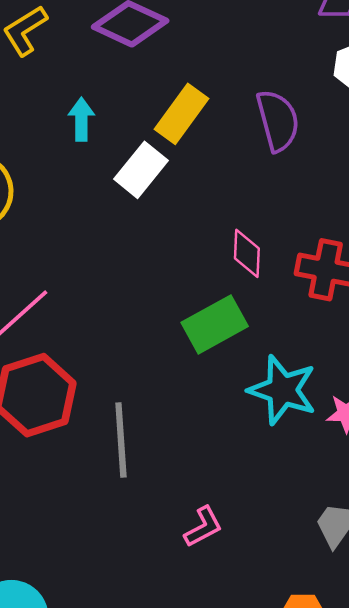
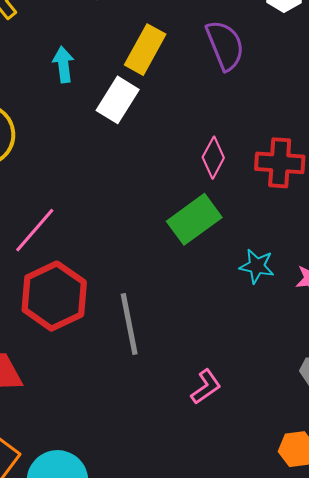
pink diamond: (247, 253) -> (213, 158), turned 33
cyan star: (282, 390) -> (257, 266), size x0.6

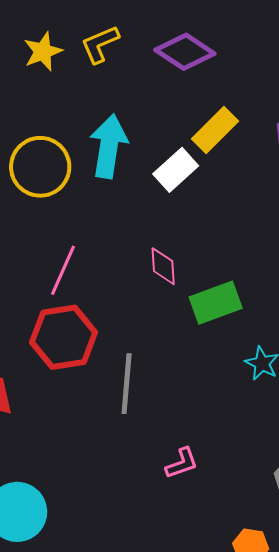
cyan arrow: (63, 65) -> (109, 146), moved, size x1.8
pink diamond: (213, 158) -> (163, 266), moved, turned -48
pink line: (35, 230) -> (63, 270), turned -33

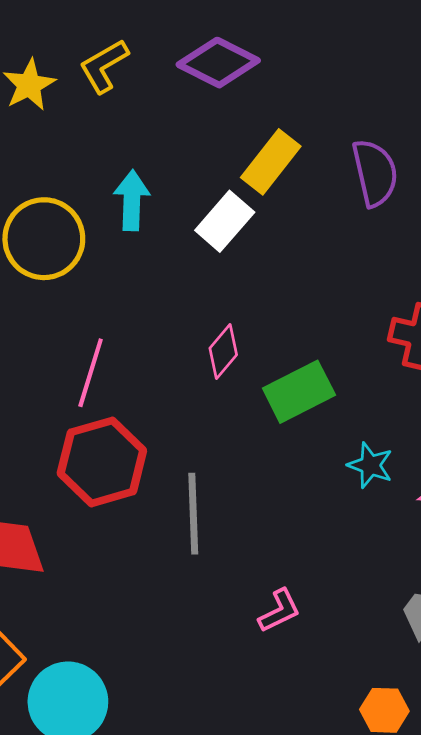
cyan arrow: (109, 146) -> (132, 200), size x0.7
pink diamond: (163, 266) -> (223, 351), turned 51

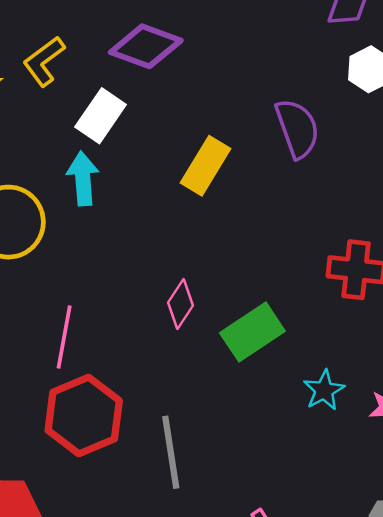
yellow rectangle: (271, 162) -> (205, 166), moved
white rectangle: (225, 221) -> (101, 116), moved
cyan star: (370, 465) -> (324, 390), turned 30

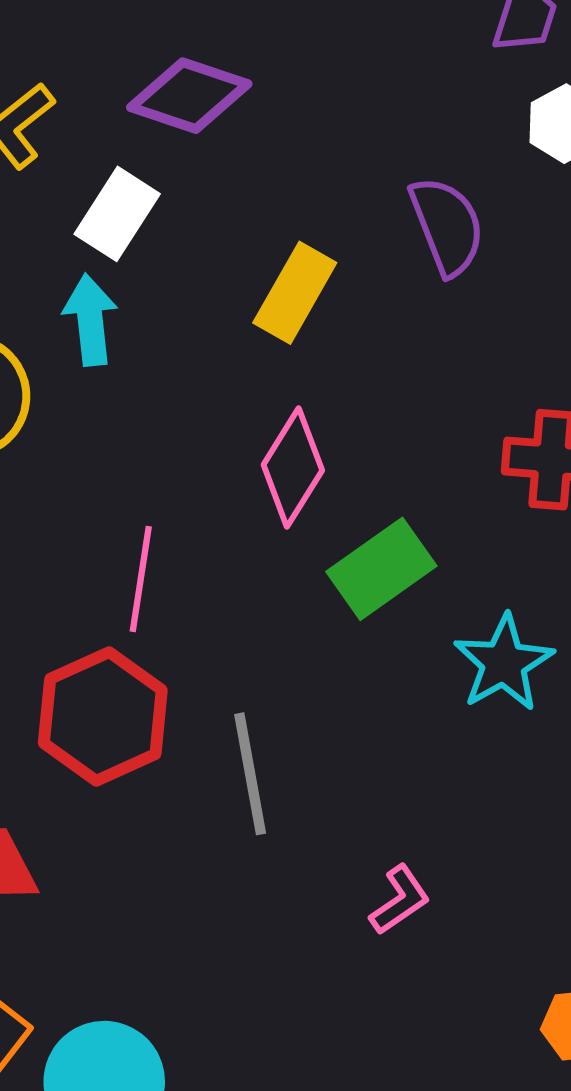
pink diamond: (180, 304) -> (293, 467), moved, size x1.4
pink line: (64, 337) -> (141, 579), moved
cyan star: (324, 390) -> (504, 663), size x1.4

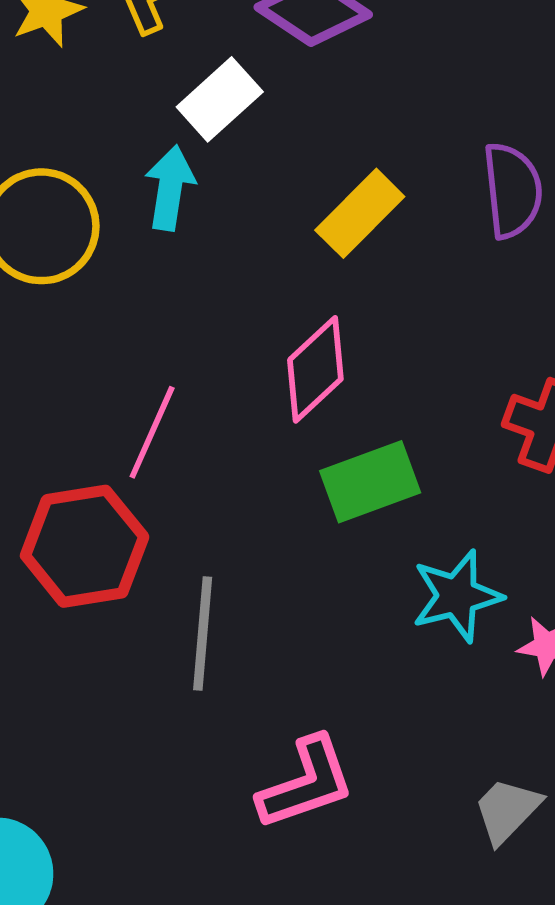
pink L-shape: (400, 900) -> (306, 783), size x1.6

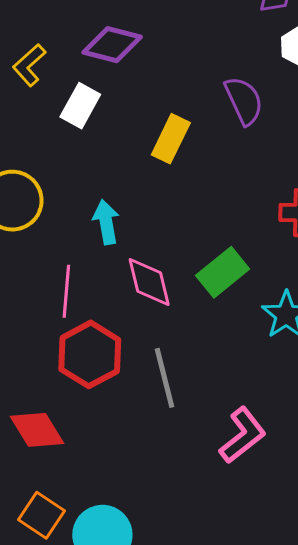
cyan arrow: (170, 188) -> (106, 222), moved
pink diamond: (315, 369) -> (149, 282), moved, turned -42
pink line: (152, 432) -> (66, 291), moved

